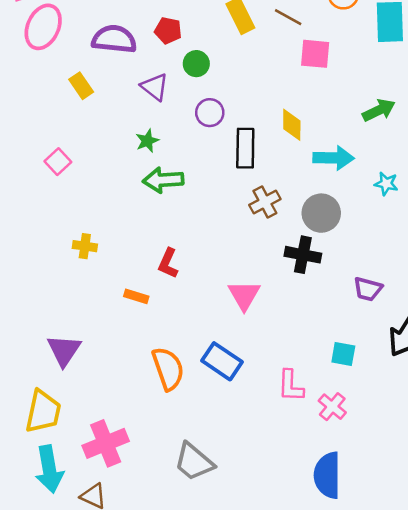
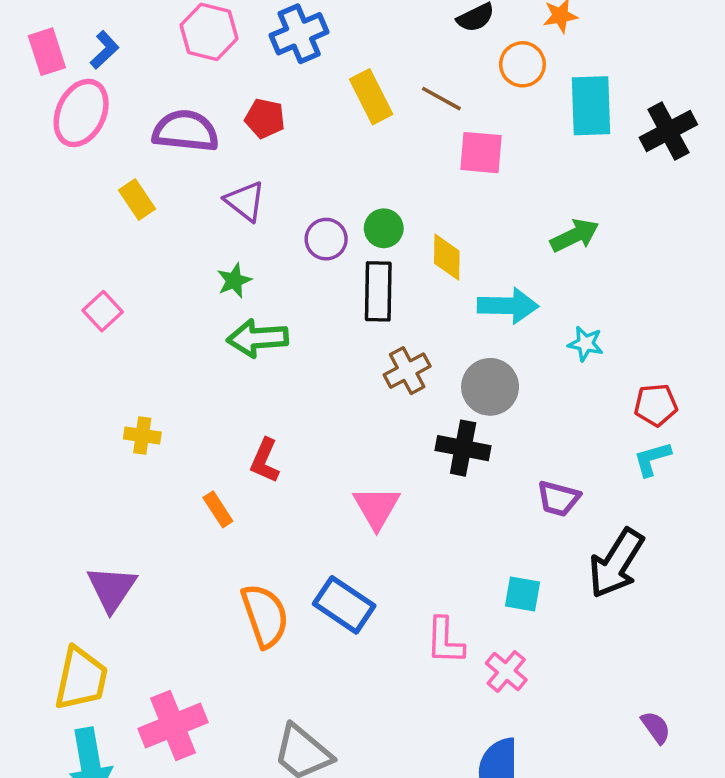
green circle: (196, 64) -> (384, 228), moved
orange rectangle: (136, 296) -> (218, 509), turned 40

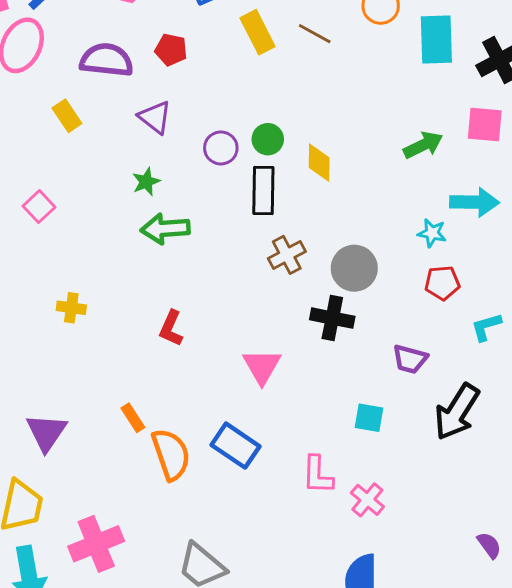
pink square: (481, 153) -> (485, 125), moved
cyan arrow: (508, 306) -> (474, 202), moved
red pentagon: (656, 405) -> (442, 283), moved
orange rectangle: (218, 509) -> (133, 418), moved
cyan square: (522, 594) -> (369, 418), moved

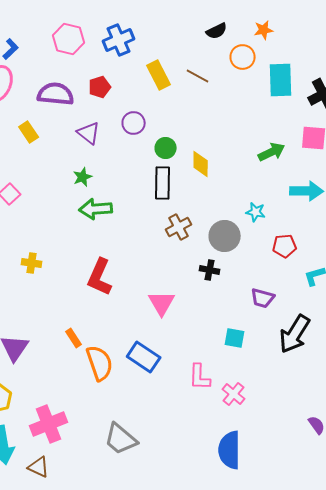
red pentagon: (171, 50) -> (100, 87), turned -30
purple circle: (221, 148) -> (134, 123), moved
cyan star: (432, 233) -> (256, 212), moved
black cross: (332, 318) -> (210, 270), size x0.7
red L-shape: (171, 328) -> (100, 277), size x1.5

